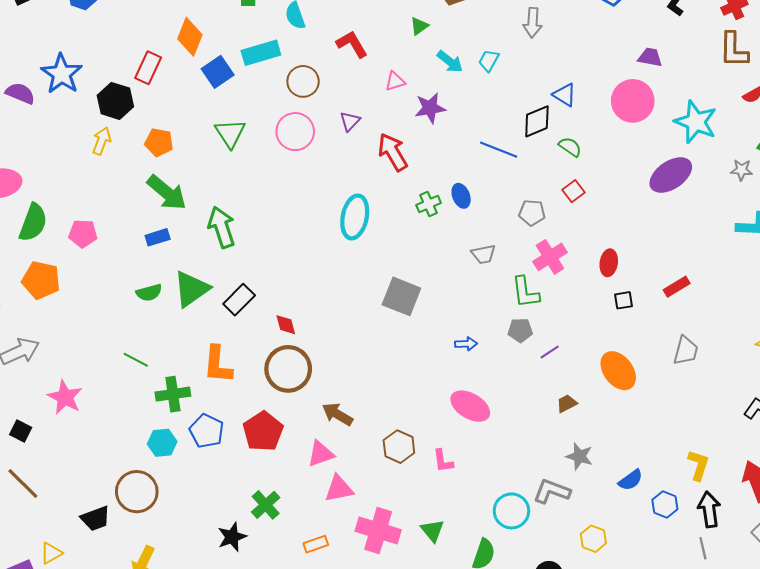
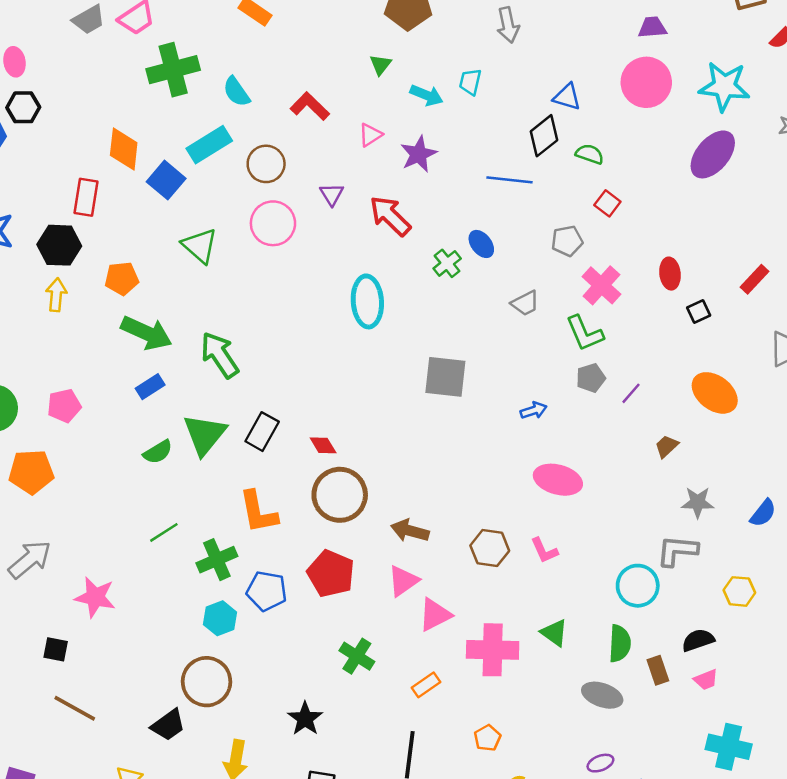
green line: (136, 360) -> (164, 532), turned -45
black star: (232, 537) -> (305, 719), moved

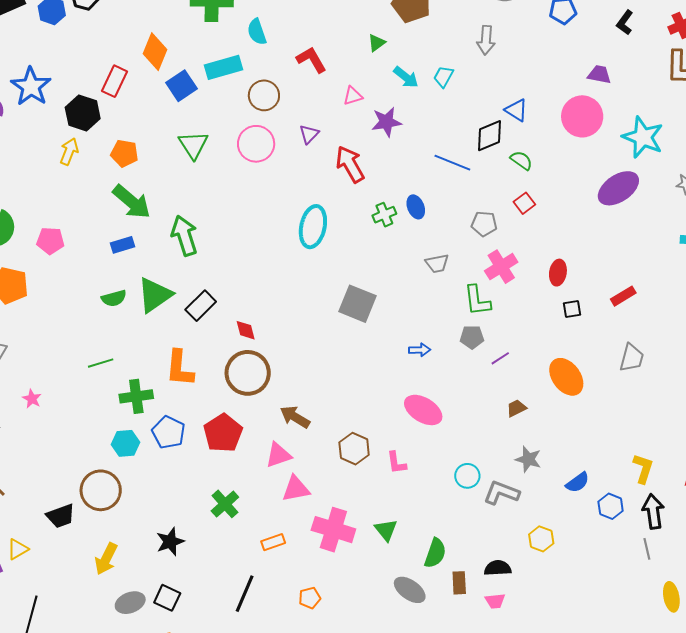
cyan circle: (638, 586) -> (467, 476), moved, size x0.7
pink star: (95, 597) -> (32, 399), size x0.6

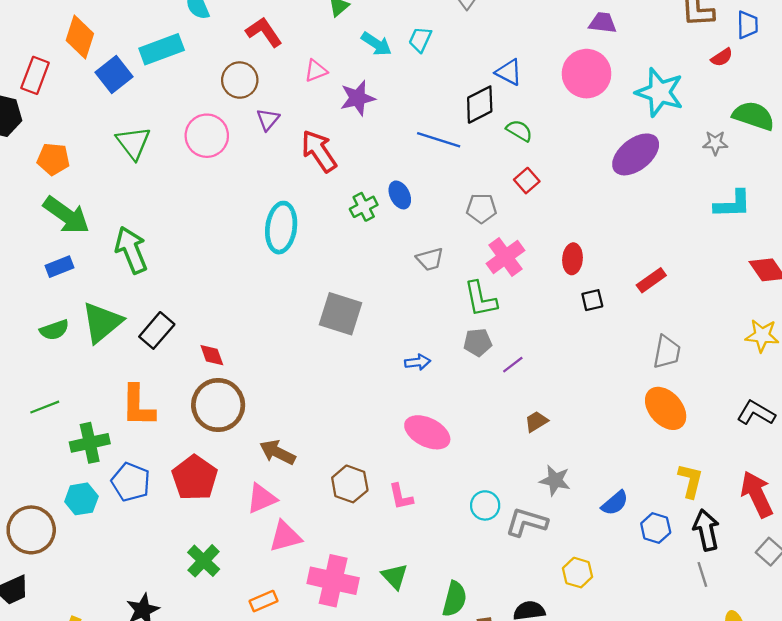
brown circle: (264, 95) -> (240, 80), moved
orange ellipse: (566, 377) -> (666, 408), moved
brown circle: (101, 490) -> (31, 530), moved

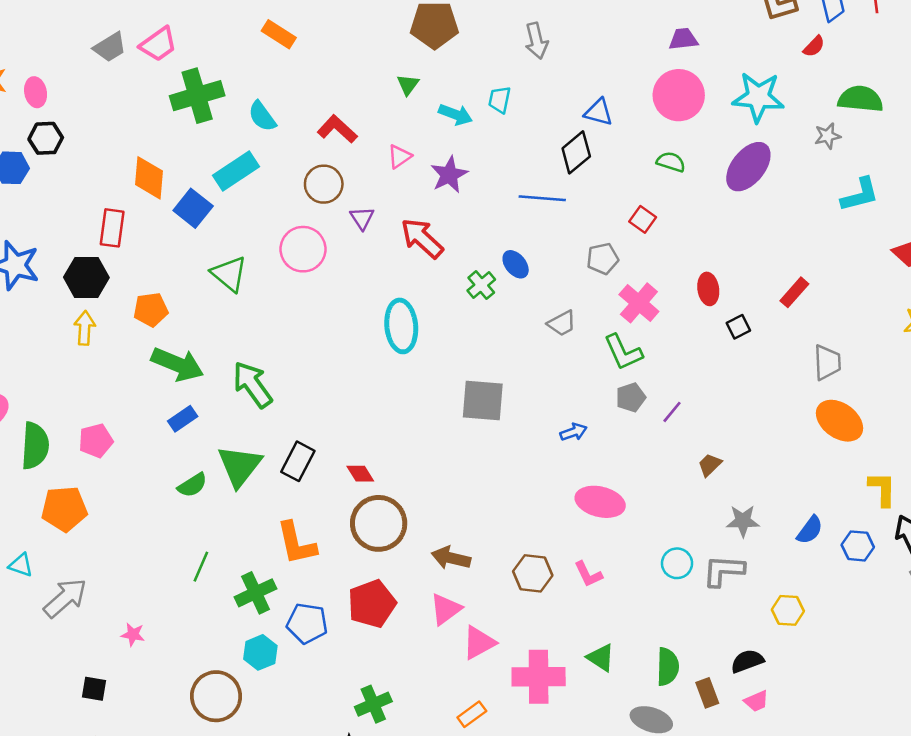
green semicircle: (519, 131) -> (671, 162), moved
green line: (45, 407) -> (201, 567), turned -32
red pentagon: (195, 478) -> (372, 604), turned 30
green cross: (204, 561) -> (373, 704), moved, turned 36

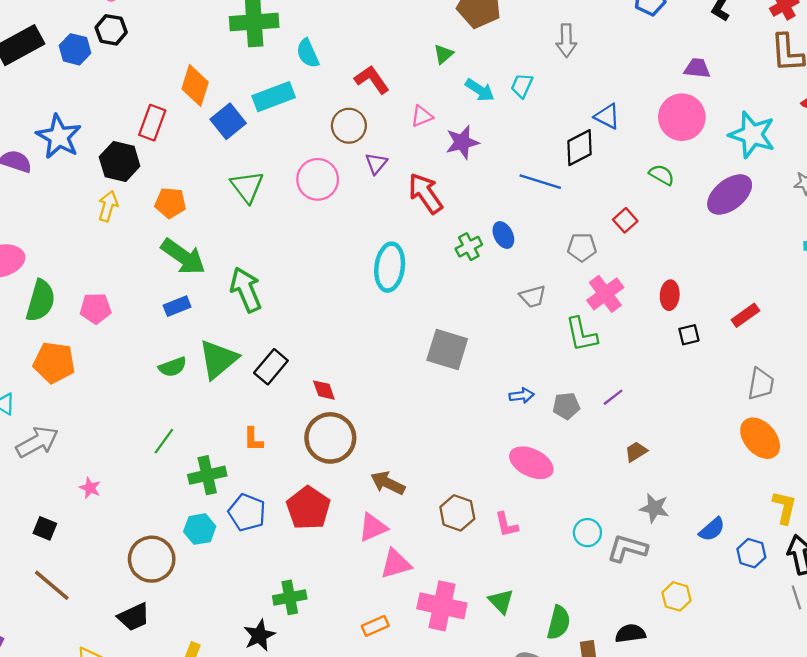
gray pentagon: (631, 397) -> (566, 406), moved
orange L-shape: (296, 543) -> (253, 439), size x0.6
red pentagon: (372, 604) -> (308, 508), turned -30

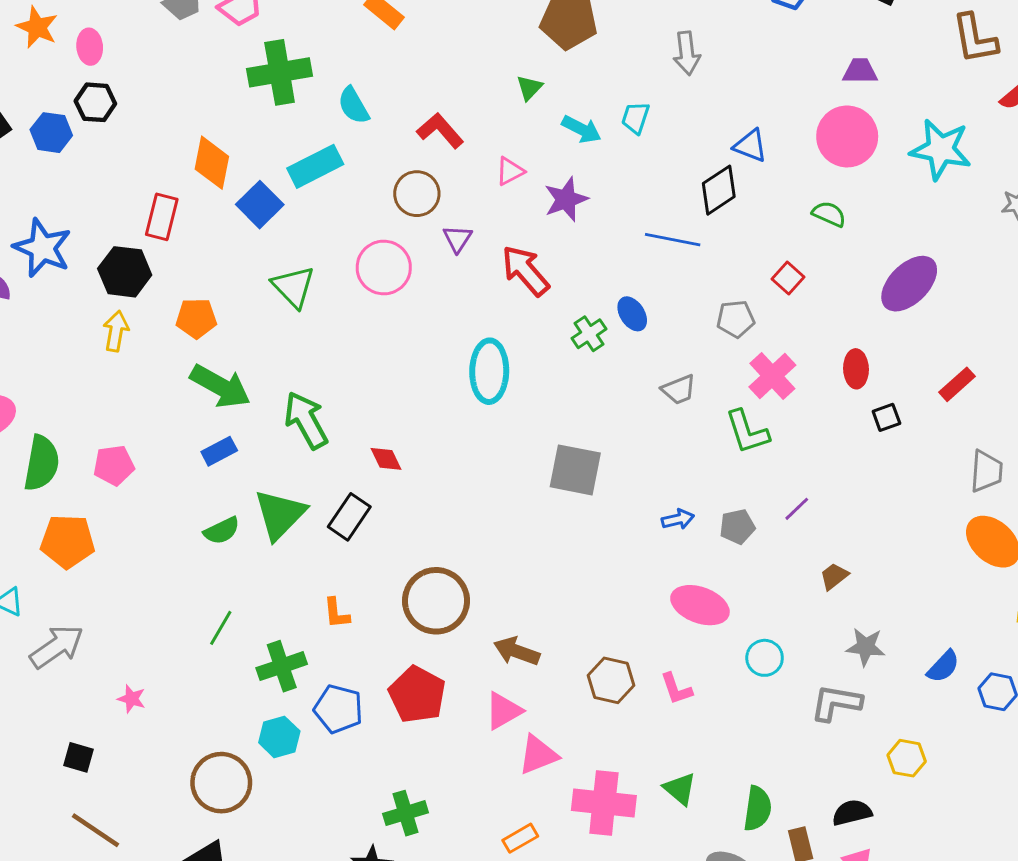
purple ellipse: (730, 194) -> (909, 284), moved
red diamond: (324, 390) -> (386, 459), moved
cyan circle: (587, 533) -> (765, 658), moved

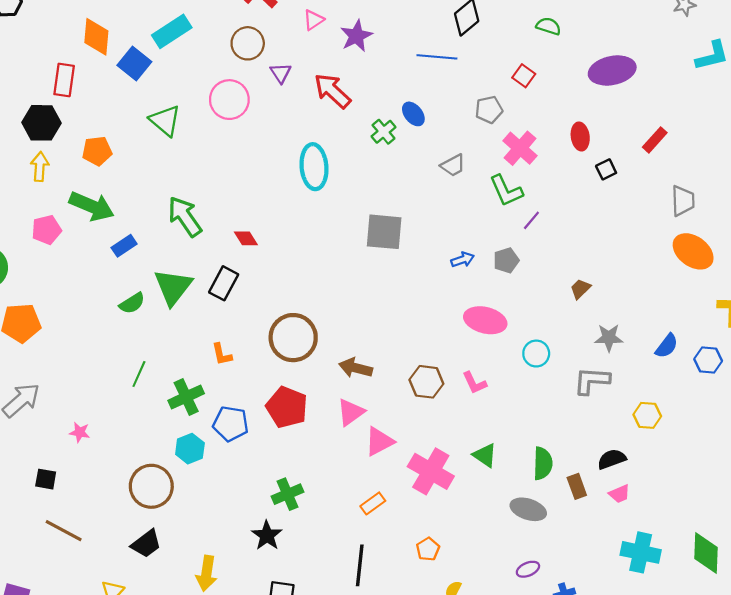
purple ellipse: (909, 284) -> (612, 70), turned 39
green arrow: (220, 386) -> (92, 206), moved
pink pentagon: (114, 465) -> (46, 230), moved
purple line: (797, 509) -> (531, 220), moved
pink cross: (604, 803) -> (431, 471), turned 30

